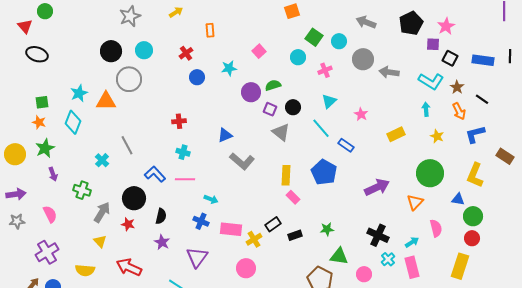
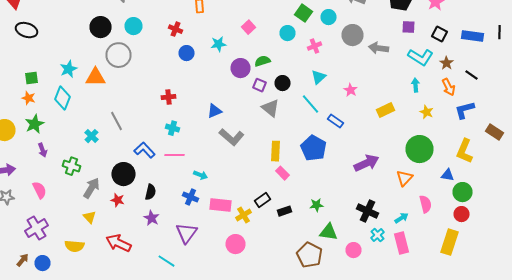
purple square: (433, 44) -> (408, 27), moved
red cross: (186, 53) -> (176, 29), turned -32

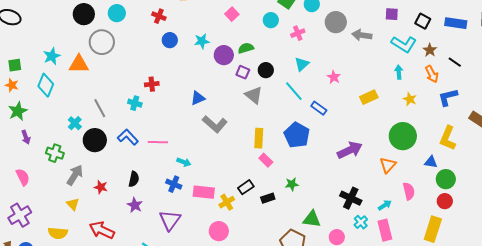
cyan star: (218, 44) -> (202, 41), moved
cyan cross: (172, 128) -> (135, 103), moved
black circle: (124, 174) -> (95, 140), moved
green star: (316, 205) -> (292, 184), moved

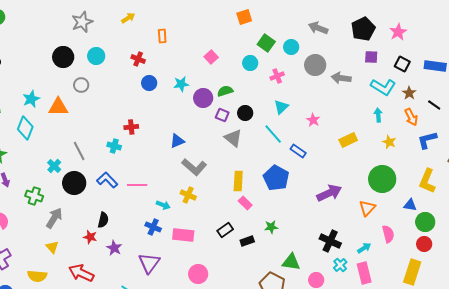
gray circle: (102, 42) -> (81, 85), size x0.6
black semicircle: (134, 179) -> (103, 220), moved
red star: (101, 187) -> (90, 237), moved
yellow cross: (227, 202) -> (188, 195), moved, turned -35

